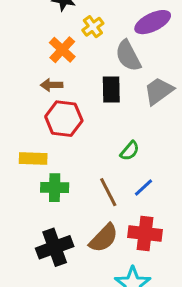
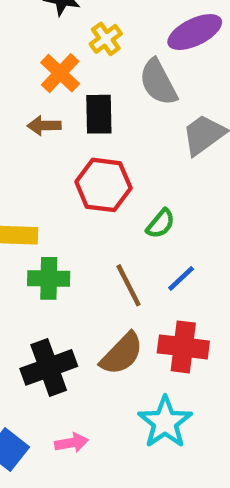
black rectangle: (111, 89) -> (99, 114), moved
red hexagon: (64, 119) -> (103, 185), moved

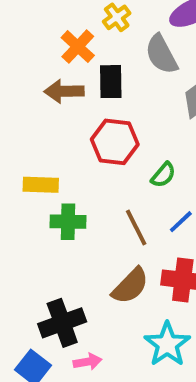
brown arrow: (44, 126) -> (64, 91), size x1.4
black cross: (49, 367) -> (62, 323), moved

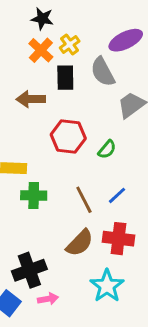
orange cross: (78, 47) -> (41, 50), moved
black rectangle: (111, 82) -> (65, 78), moved
green semicircle: (163, 175) -> (107, 149), moved

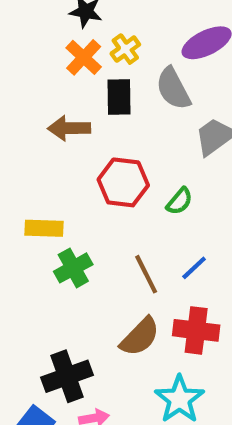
green cross: (34, 195) -> (73, 268), turned -30

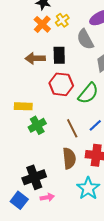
black rectangle: (119, 97) -> (59, 55), moved
green semicircle: (179, 201) -> (88, 93), size x1.6
brown semicircle: (140, 337) -> (69, 158), turned -50

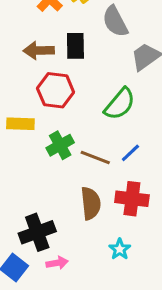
red hexagon: (61, 84) -> (56, 90), moved
green cross: (37, 125) -> (60, 145), moved
brown line: (72, 128) -> (95, 157), turned -42
cyan star: (88, 188) -> (120, 249), size x0.6

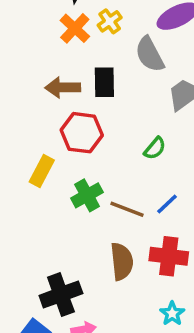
green semicircle: (120, 104) -> (155, 148), size x0.6
yellow rectangle: (20, 124) -> (42, 171), turned -64
cyan star: (120, 249) -> (172, 314), moved

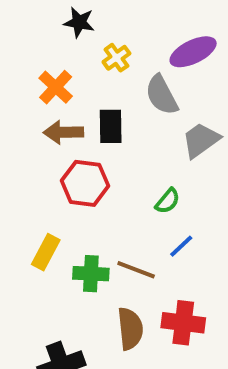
orange cross: (75, 28) -> (56, 87), moved
yellow rectangle: (42, 171) -> (46, 252), moved
green cross: (87, 195) -> (91, 274), moved, turned 32
blue line: (167, 204) -> (181, 246), moved

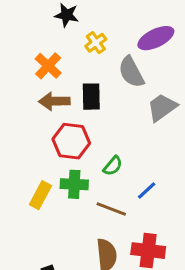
green semicircle: (168, 201) -> (113, 166), moved
green cross: (91, 274) -> (74, 184), moved

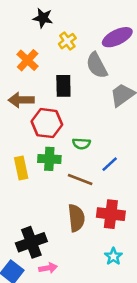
brown arrow: (54, 101) -> (21, 100), moved
green semicircle: (113, 166) -> (81, 144), turned 54
yellow rectangle: (40, 195) -> (21, 168), turned -40

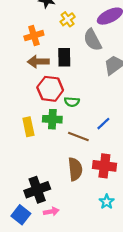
orange cross: (28, 60) -> (34, 36), turned 30
brown arrow: (21, 100) -> (38, 62), moved
green semicircle: (81, 144) -> (72, 102), moved

